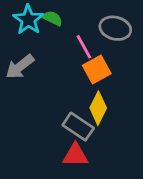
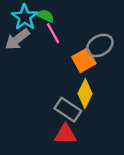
gray ellipse: (115, 28) -> (100, 45), moved, turned -45
pink line: (84, 47) -> (53, 33), moved
gray arrow: (20, 67) -> (17, 39), moved

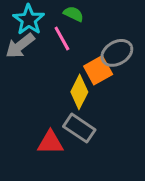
green semicircle: (46, 16) -> (74, 14), moved
yellow diamond: (85, 94) -> (79, 92), moved
red triangle: (65, 134) -> (50, 143), moved

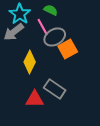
gray ellipse: (117, 53) -> (55, 37), moved
yellow diamond: (79, 92) -> (30, 62), moved

